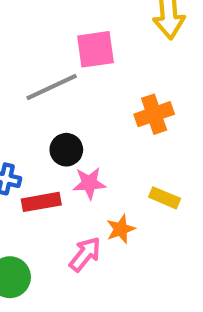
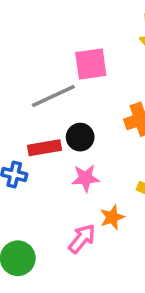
black circle: (66, 150) -> (80, 137), moved
red rectangle: (41, 202) -> (45, 148), moved

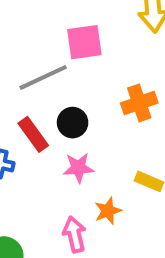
red rectangle: (45, 148) -> (33, 134), turned 64
pink arrow: (82, 239) -> (74, 234), turned -52

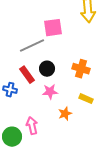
orange cross: (139, 103) -> (81, 69), moved, turned 36
pink arrow: (74, 234) -> (32, 126), moved

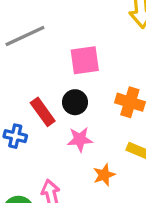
pink square: (53, 28) -> (85, 60), moved
gray line: (32, 46) -> (25, 36), moved

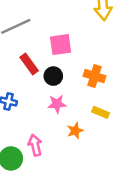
red rectangle: (43, 112) -> (29, 64), moved

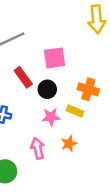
yellow rectangle: (101, 112) -> (75, 111), moved
pink arrow: (35, 145) -> (38, 148), moved

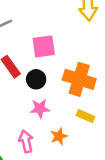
orange cross: (88, 89) -> (79, 79), size x1.4
yellow rectangle: (75, 111) -> (86, 116), moved

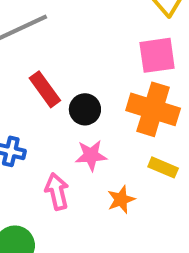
pink square: (44, 46) -> (157, 55), moved
pink arrow: (26, 141) -> (57, 191), moved

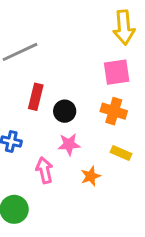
red rectangle: (45, 89) -> (36, 97), turned 50
orange cross: (153, 109) -> (114, 111), size x0.7

